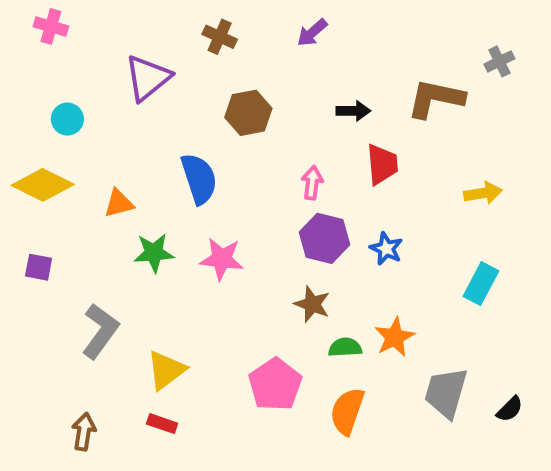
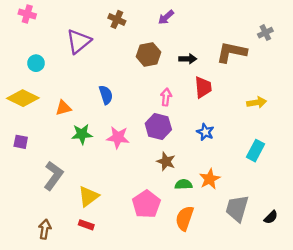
brown hexagon: (248, 113) -> (149, 54), moved
blue semicircle: (199, 179) -> (106, 95), size x0.7
purple hexagon: (325, 238) -> (158, 127), moved

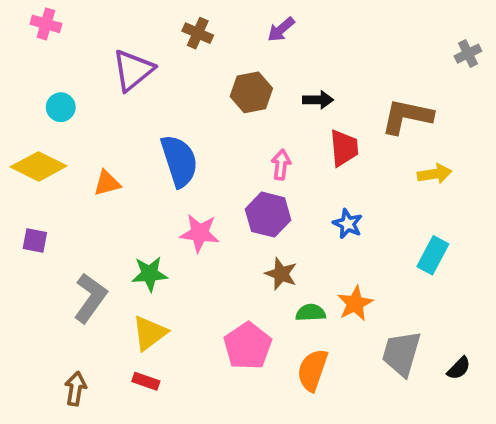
gray cross: (265, 33) -> (468, 54), moved
brown L-shape: (232, 52) -> (407, 116), moved
blue semicircle: (106, 95) -> (179, 161), size x1.6
green star: (82, 134) -> (150, 274), moved

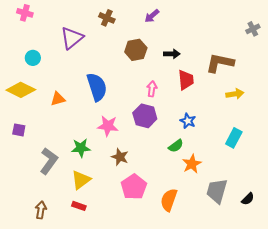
brown star: (281, 274) -> (120, 157), moved
green semicircle: (311, 313) -> (176, 146), moved, turned 147

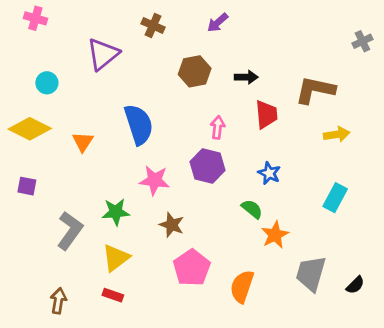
orange triangle: (58, 99) -> (83, 142), turned -42
green semicircle: (176, 146) -> (252, 209), turned -105

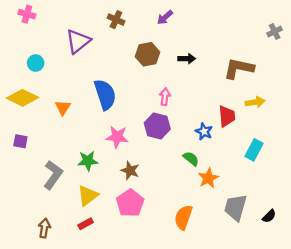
red trapezoid: (266, 114) -> (227, 116), moved
pink pentagon: (192, 268) -> (130, 203), moved
red rectangle: (113, 295) -> (86, 224), turned -48

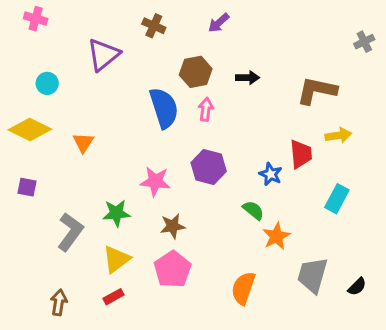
blue semicircle: (105, 95) -> (164, 108), moved
pink arrow: (165, 97) -> (206, 109), moved
brown star: (130, 171) -> (173, 226), turned -30

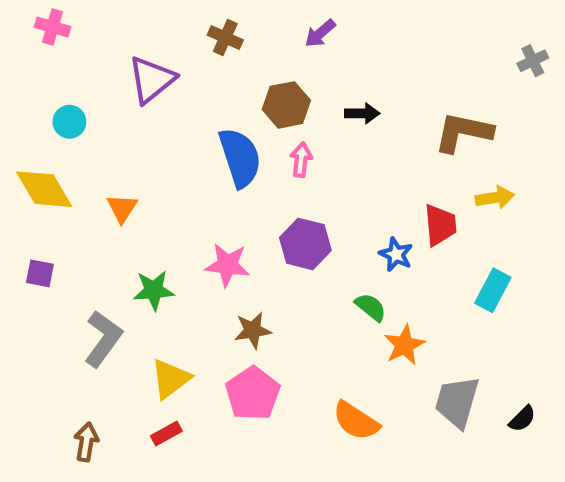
yellow diamond: (30, 130) -> (44, 189), turned 33
green star: (116, 213) -> (154, 290), moved
orange semicircle: (243, 288) -> (356, 421), turned -76

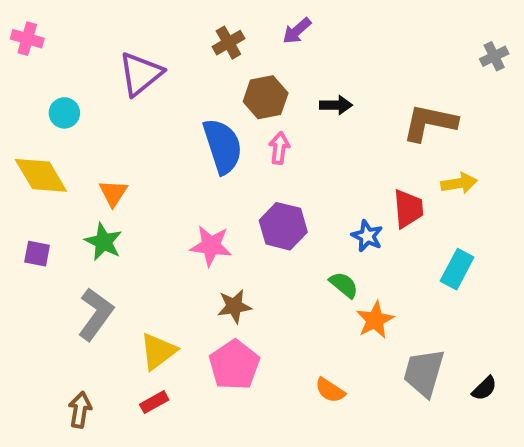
pink cross: (53, 27) -> (27, 39), moved
brown cross: (225, 38) -> (228, 43), moved, turned 36
green star: (154, 290) -> (103, 242), moved, turned 30
orange semicircle: (356, 421) -> (330, 390), size x0.7

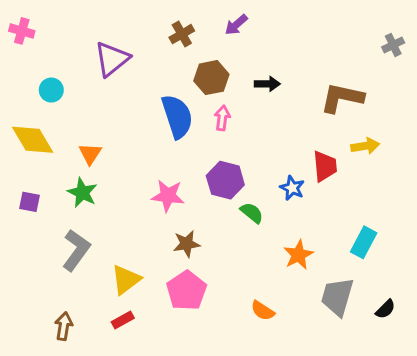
cyan rectangle: (457, 269) -> (364, 242), moved
green semicircle: (344, 285) -> (252, 213), moved

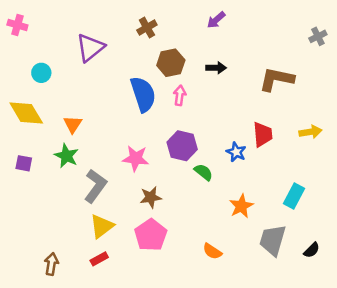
purple arrow: (236, 25) -> (216, 20), moved
yellow arrow: (365, 146) -> (310, 132), moved
gray L-shape: (76, 250) -> (95, 186), moved

